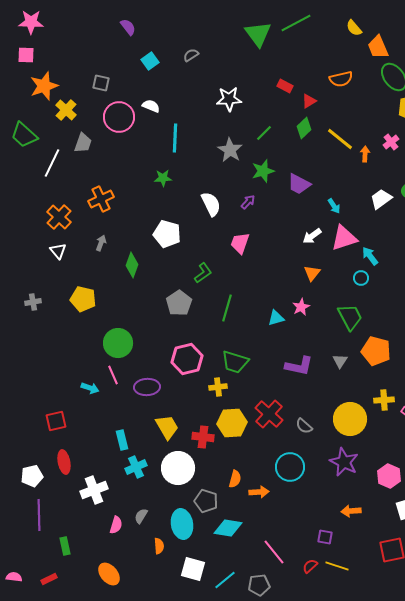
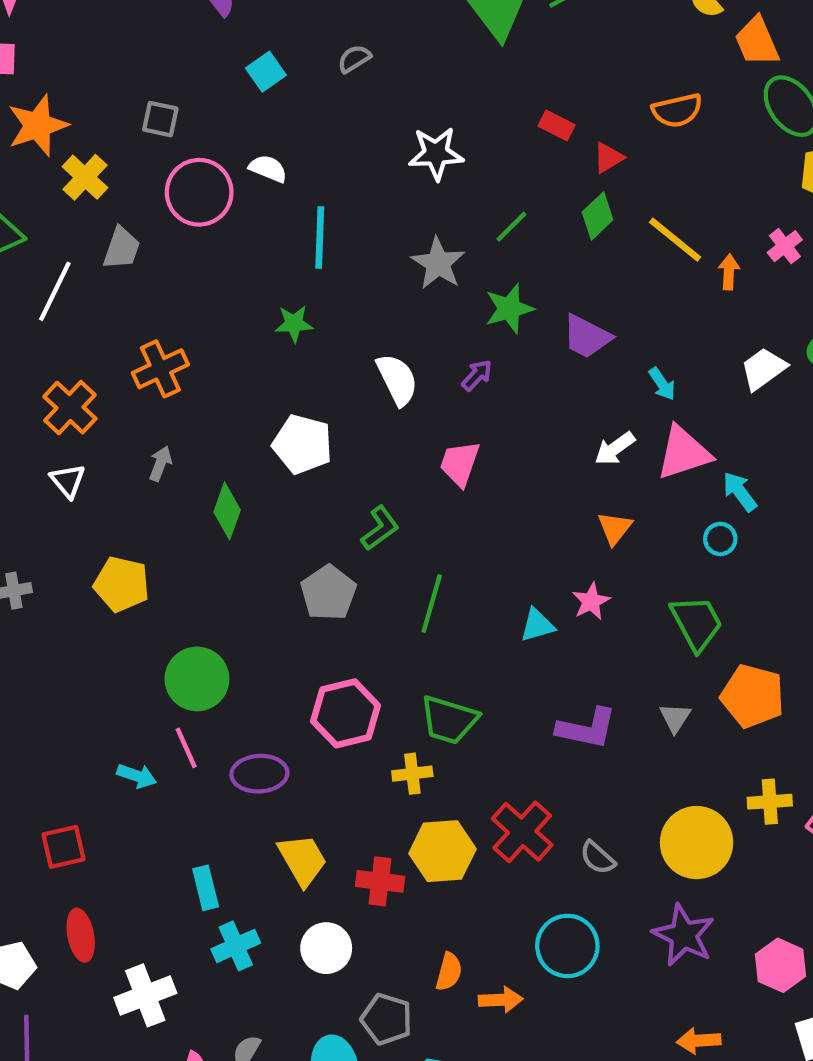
white circle: (178, 468) -> (326, 948), size x0.7

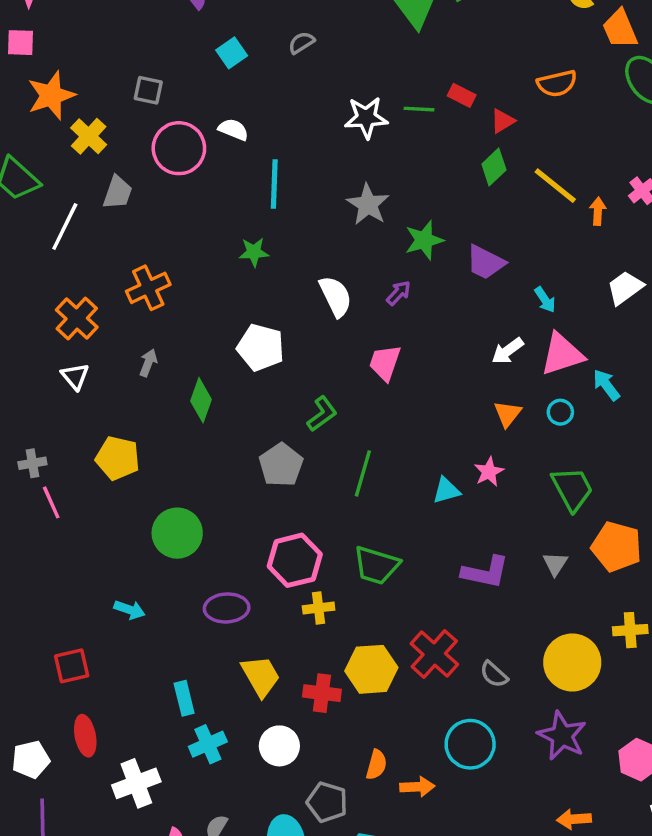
green line: (511, 227) -> (419, 109), moved, turned 48
cyan circle: (720, 539) -> (560, 412), moved
pink line: (186, 748) -> (51, 502), moved
yellow cross: (412, 774) -> (319, 608), moved

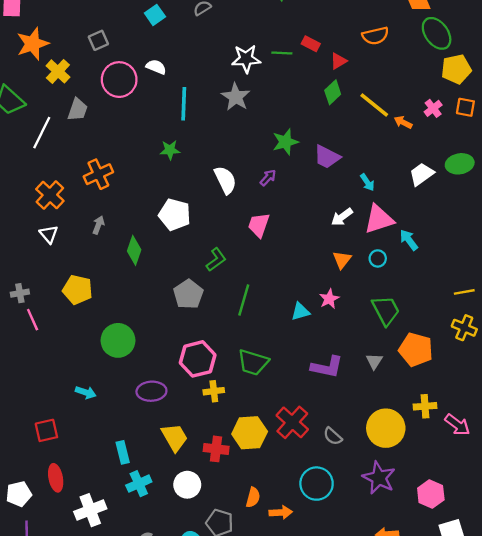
gray square: (148, 90) -> (98, 40), turned -36
gray star: (368, 204) -> (236, 97), moved
orange arrow: (598, 211) -> (403, 122), turned -66

